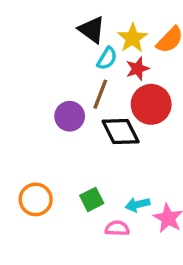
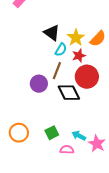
cyan arrow: (138, 205) -> (79, 136), turned 40

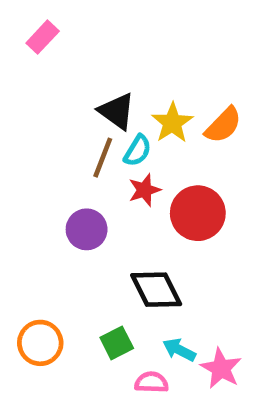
red star: (79, 56) -> (145, 190), moved
brown line: (57, 71) -> (103, 158), moved
black diamond: (69, 93) -> (156, 290), moved

